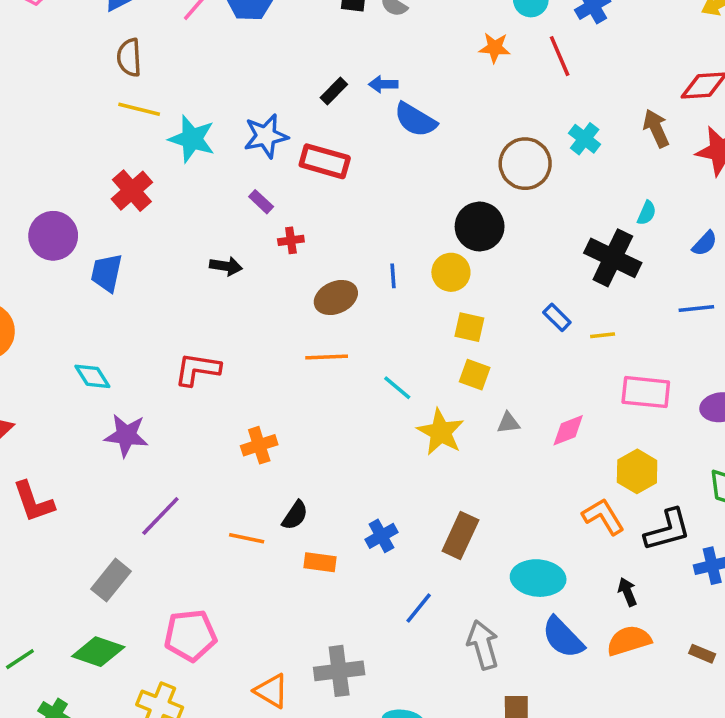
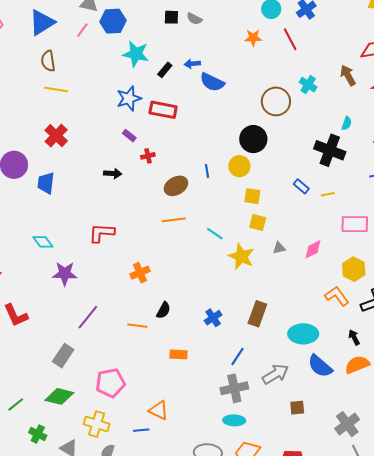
cyan star: (192, 139) -> (136, 54), moved
orange rectangle: (320, 562) -> (179, 354), moved
gray arrow: (483, 645) -> (275, 374), turned 80
gray cross: (339, 671) -> (234, 388), moved

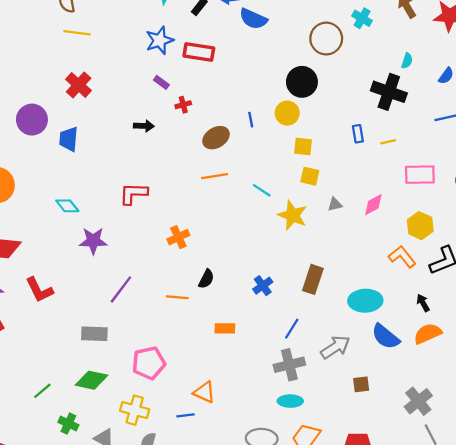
blue rectangle: (301, 186) -> (358, 134), turned 42
gray rectangle: (63, 356) -> (94, 334), turned 60

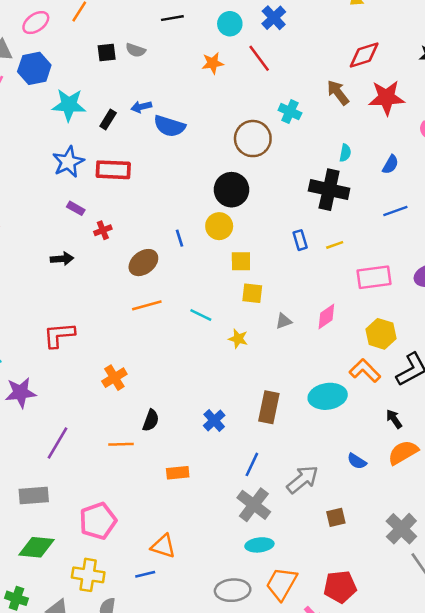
yellow star: (293, 215) -> (238, 339), size x0.6
cyan ellipse: (365, 301) -> (328, 396), moved
blue semicircle: (386, 337) -> (357, 461), size x0.6
gray cross: (289, 365) -> (254, 505), turned -32

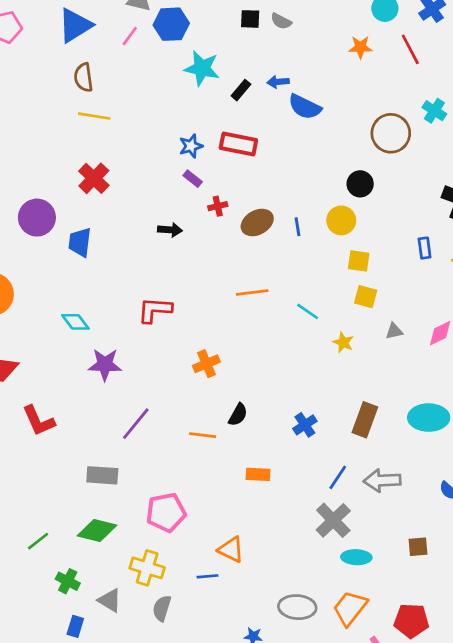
blue star: (68, 162) -> (191, 146), moved, size x0.7
black circle: (231, 190) -> (360, 184), size x0.7
brown ellipse: (143, 263) -> (257, 223), moved
gray arrow: (302, 479) -> (382, 481), moved, turned -152
cyan ellipse: (259, 545) -> (356, 557), moved

